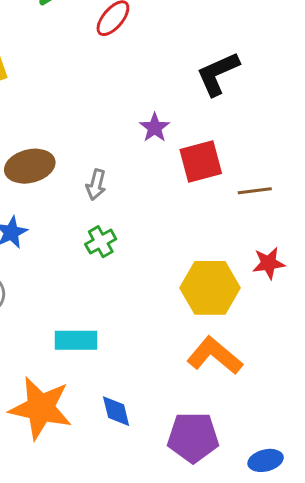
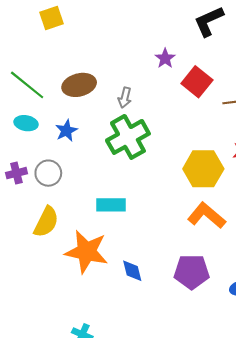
red square: (201, 161) -> (197, 82), turned -36
green cross: (101, 242) -> (128, 137), size x2.0
blue diamond: (116, 411) -> (132, 271), moved

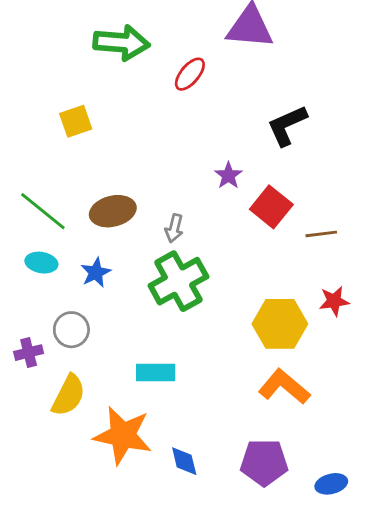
purple cross: (16, 173) -> (29, 353), moved

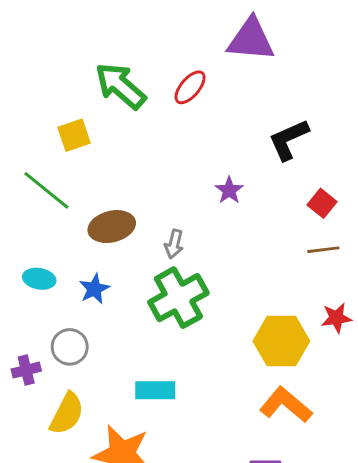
green arrow: (121, 43) -> (120, 86), moved, turned -144
red square: (271, 207) -> (322, 203), moved, size x0.7
green line: (43, 211) -> (46, 190), moved

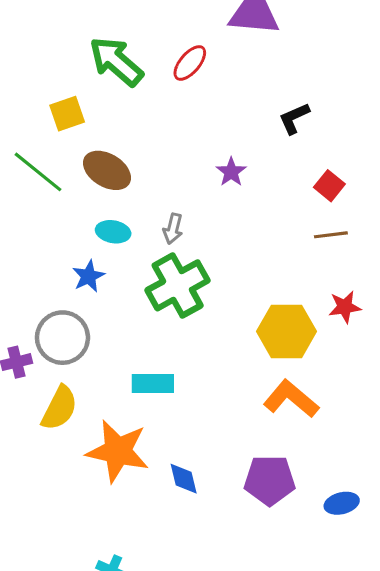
black L-shape: (289, 140) -> (294, 118), size x0.7
brown ellipse: (112, 227) -> (107, 170), moved, turned 45
cyan ellipse: (39, 279) -> (113, 232), moved
gray circle: (70, 347) -> (62, 338), size x1.4

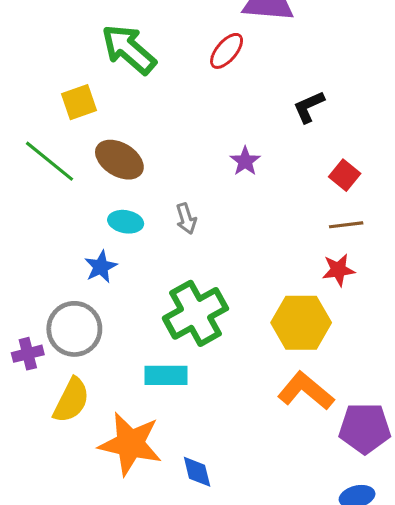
red ellipse: (190, 63) -> (227, 51), moved
gray arrow: (173, 229) -> (186, 219), turned -32
green cross: (178, 285) -> (195, 313), moved
red star: (345, 307) -> (338, 270), moved
purple pentagon: (270, 480) -> (365, 428), moved

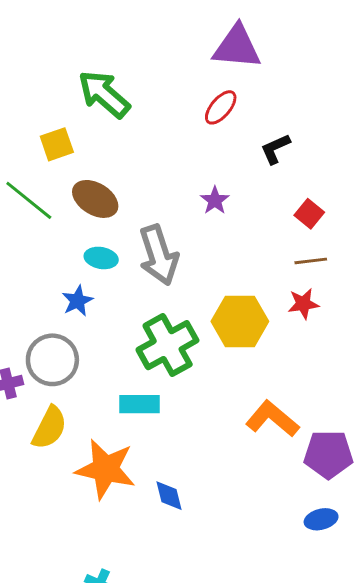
red ellipse: (227, 51) -> (221, 107), moved
gray arrow: (186, 219) -> (159, 255), size x2.0
yellow hexagon: (301, 323) -> (240, 321), moved

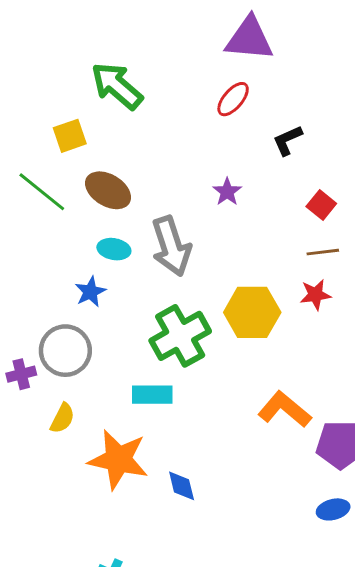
yellow semicircle: (49, 428) -> (62, 418), size x0.7

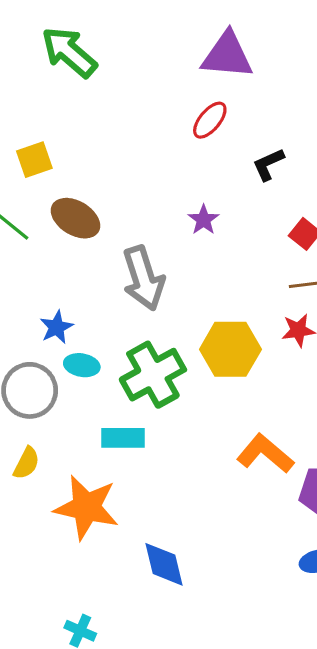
green arrow: (117, 86) -> (69, 52), moved
cyan ellipse: (114, 249) -> (82, 365), moved
blue diamond: (182, 486) -> (164, 564), moved, size x1.4

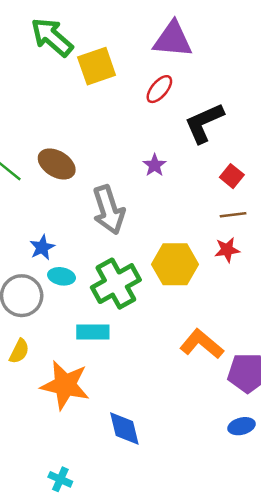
yellow square: (34, 160) -> (97, 66), moved, size x1.4
black L-shape: (268, 164) -> (204, 123), size x1.6

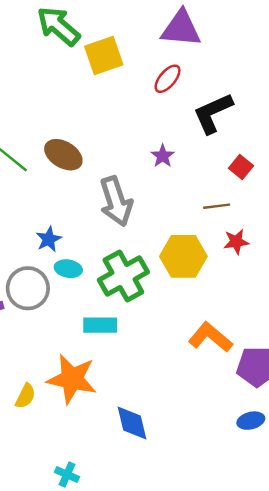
brown line: (233, 215) -> (217, 206), moved
yellow semicircle: (19, 351) -> (25, 396), moved

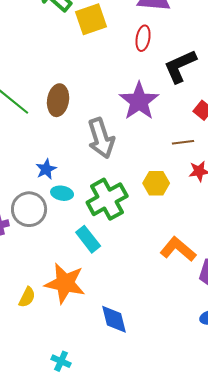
red ellipse: (168, 79) -> (143, 38), turned -30
brown ellipse: (63, 155) -> (58, 100), turned 68
purple star: (163, 156) -> (139, 101), size x2.0
yellow hexagon: (183, 256) -> (156, 183), size x0.7
cyan rectangle: (100, 325) -> (88, 239), turned 52

